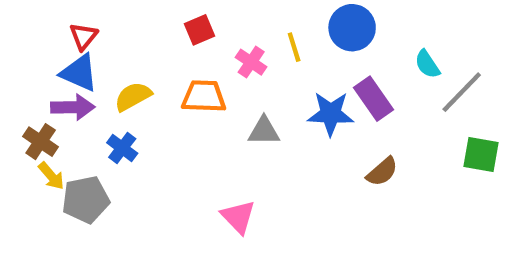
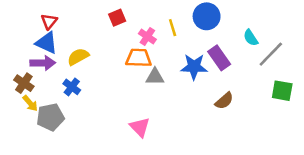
orange trapezoid: (204, 96) -> (139, 58), moved

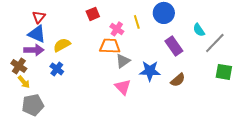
blue star: (194, 67) -> (150, 71), moved
gray triangle: (155, 77) -> (123, 61), turned -35
gray pentagon: (50, 117) -> (33, 105), moved
pink triangle: (140, 127) -> (123, 87), moved

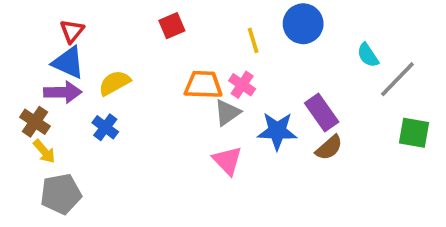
pink cross: (117, 29) -> (242, 85), moved
purple rectangle: (174, 46) -> (322, 113), moved

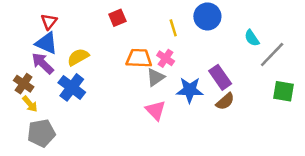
purple arrow: (63, 92) -> (43, 63), turned -135
blue cross: (105, 127) -> (72, 87), size x1.5

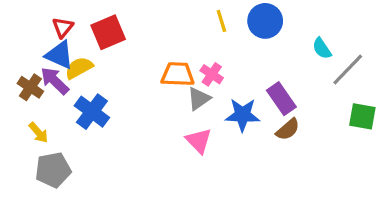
red square: (117, 18) -> (108, 32), moved, size x1.5
yellow line: (173, 28) -> (221, 21), moved
yellow semicircle: (78, 57) -> (79, 68), moved
brown cross: (24, 84) -> (30, 87), moved

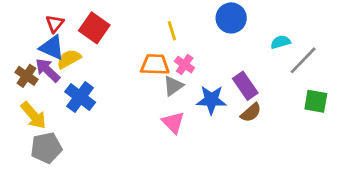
yellow line: (221, 21) -> (172, 31), moved
red square: (108, 32) -> (94, 28), turned -32
cyan semicircle: (322, 48) -> (281, 42), turned 108
yellow arrow: (38, 133) -> (34, 115), size x1.5

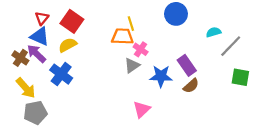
yellow semicircle: (69, 59) -> (68, 45), moved
orange trapezoid: (155, 65) -> (122, 36), moved
pink triangle: (173, 122) -> (142, 109), moved, turned 30

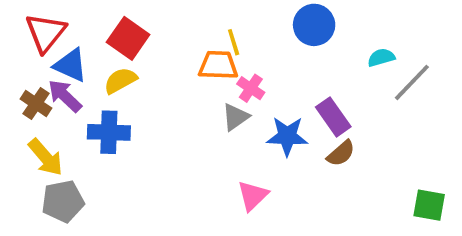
red triangle: (42, 18) -> (46, 33), moved, size x1.6
blue cross: (61, 74) -> (109, 132), turned -35
green square: (240, 77) -> (429, 205), moved

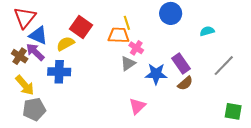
red square: (128, 38) -> (81, 27), moved
gray line: (412, 82) -> (224, 66), moved

